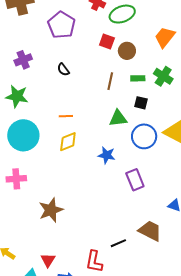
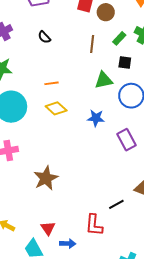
green rectangle: (138, 78) -> (119, 38), turned -40
yellow diamond: (68, 142) -> (56, 108), turned 70

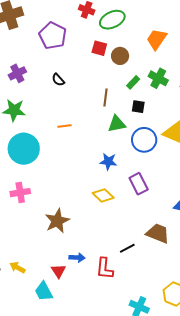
brown line: (92, 44) -> (106, 97), moved
yellow diamond: (56, 108) -> (103, 195), moved
blue arrow: (68, 244) -> (77, 258), moved

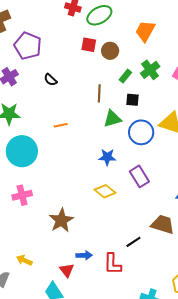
purple pentagon: (53, 36) -> (28, 46), moved
green cross: (158, 78) -> (150, 70), turned 30
yellow arrow: (18, 267) -> (24, 260), moved

